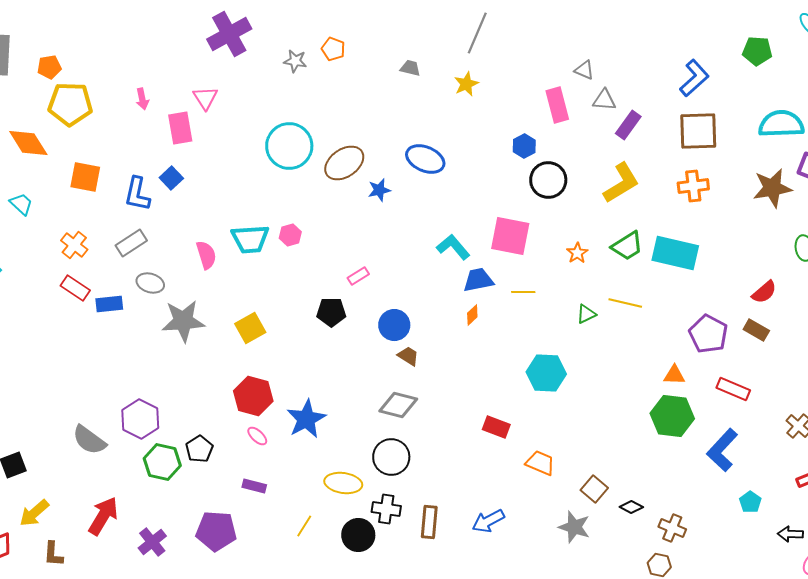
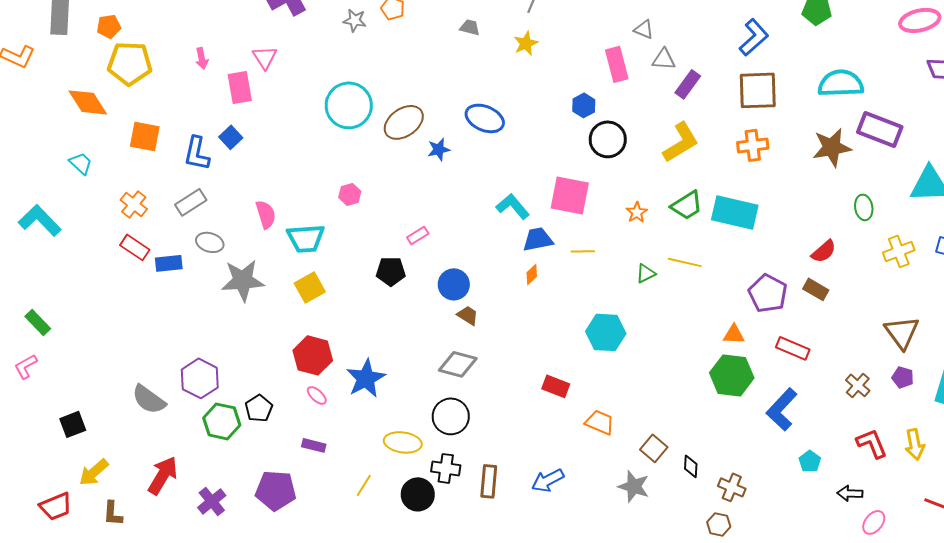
cyan trapezoid: (250, 239) -> (306, 238), moved
black diamond: (631, 507) -> (691, 466), turned 65

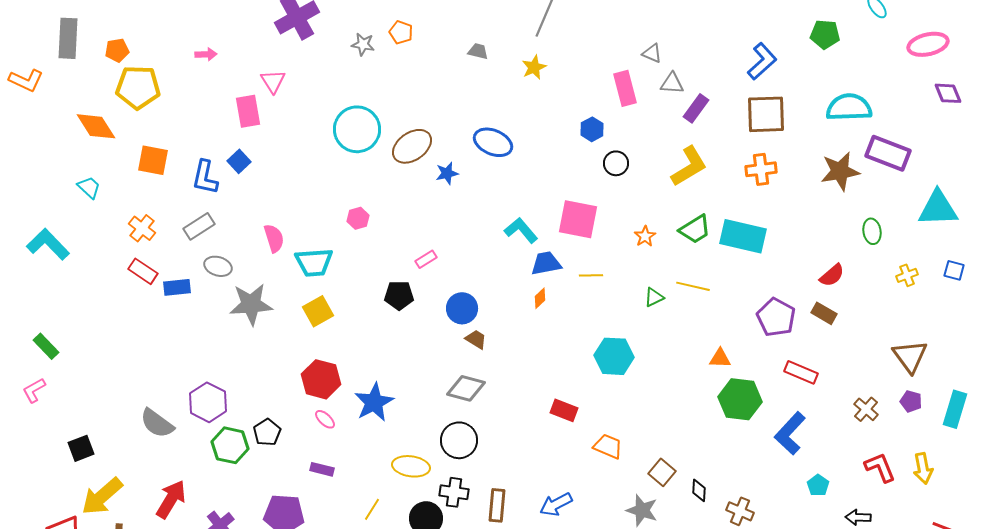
pink arrow: (202, 58) -> (206, 54), moved, turned -80
black circle: (608, 139) -> (616, 163), size x0.7
yellow cross: (899, 251) -> (907, 275), size x0.7
orange triangle: (734, 334) -> (720, 358), moved
yellow arrow: (94, 472) -> (102, 496), size x1.4

